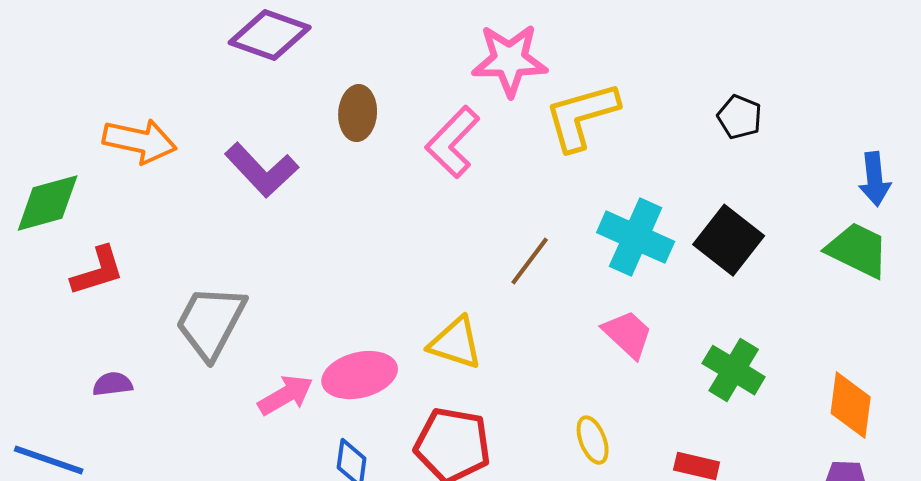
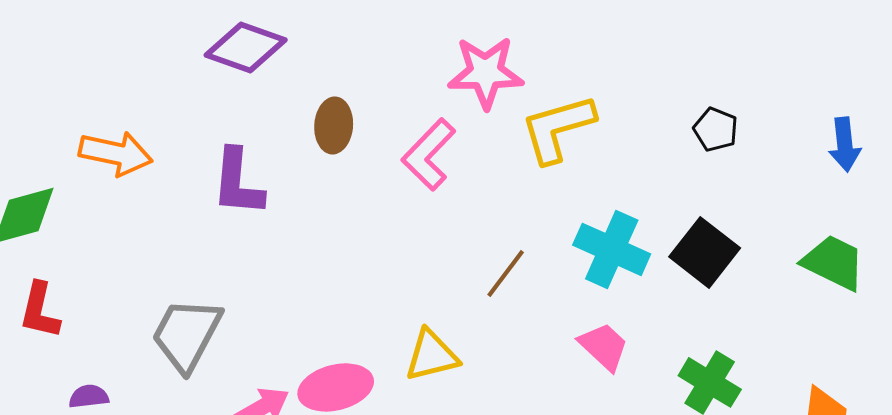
purple L-shape: (262, 170) -> (238, 182), turned 48
blue arrow: (875, 179) -> (845, 144), moved
red L-shape: (98, 271) -> (40, 310), moved, turned 120
yellow triangle: (456, 343) -> (432, 355), turned -32

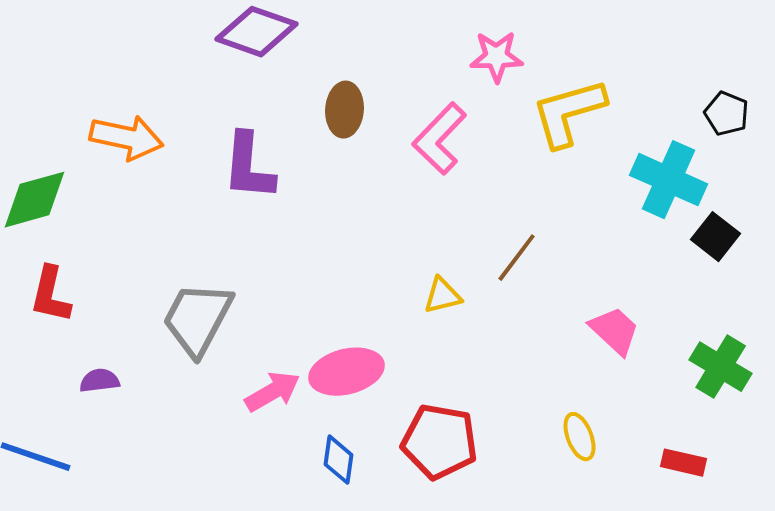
pink star: (486, 72) -> (497, 57), size x0.7
cyan cross: (612, 249) -> (669, 180), moved
black square: (705, 252) -> (716, 237), size x0.7
yellow triangle: (432, 355) -> (443, 296), moved, size x0.7

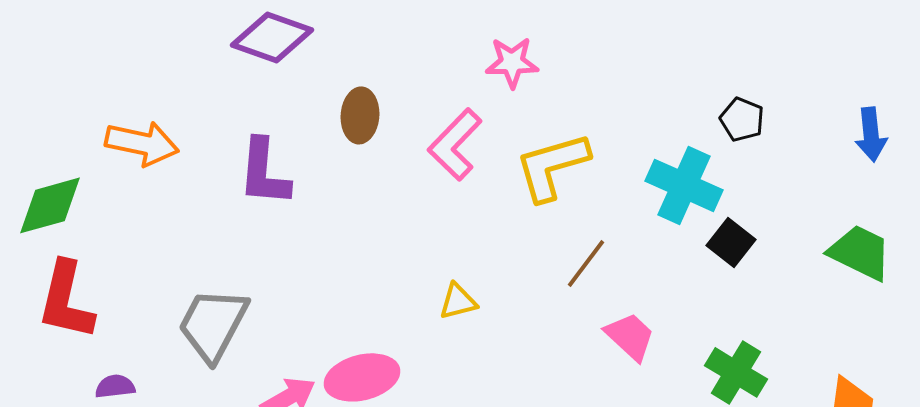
yellow L-shape: (569, 113) -> (552, 166), moved
brown line: (517, 258) -> (586, 263), moved
red L-shape: (51, 295) -> (66, 300), size x1.4

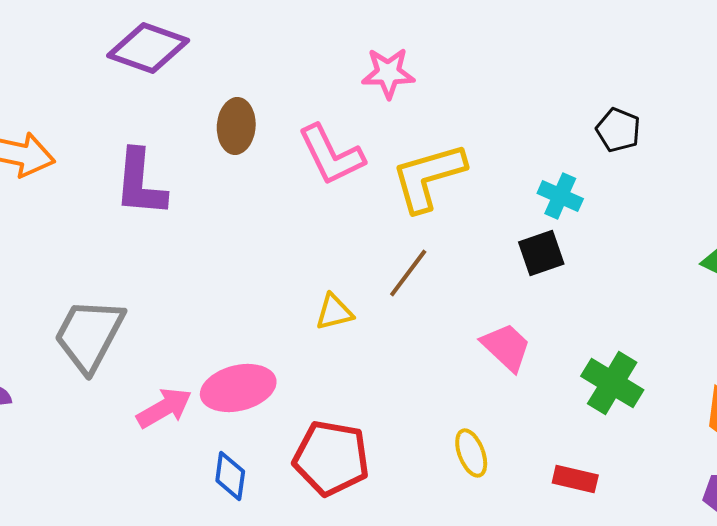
pink L-shape: (455, 144) -> (331, 155), turned -70
cyan cross: (684, 185) -> (560, 196), size x0.6
black square: (731, 242) -> (541, 253), moved, turned 33
brown line: (586, 263) -> (408, 273), moved

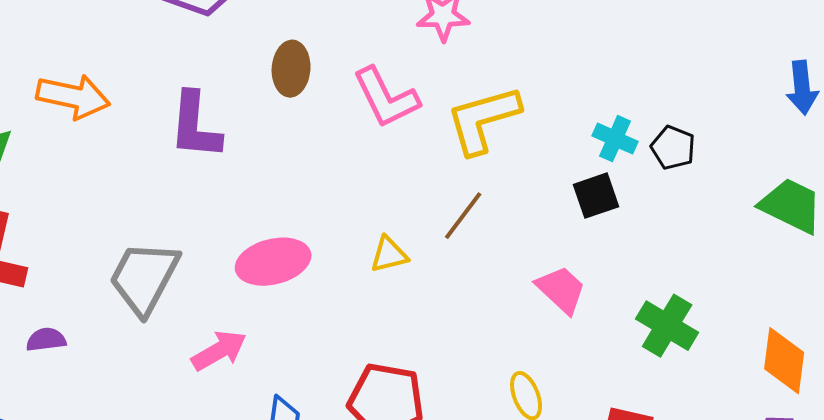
black pentagon: (618, 130) -> (673, 148), moved
pink ellipse: (238, 388) -> (273, 262), moved

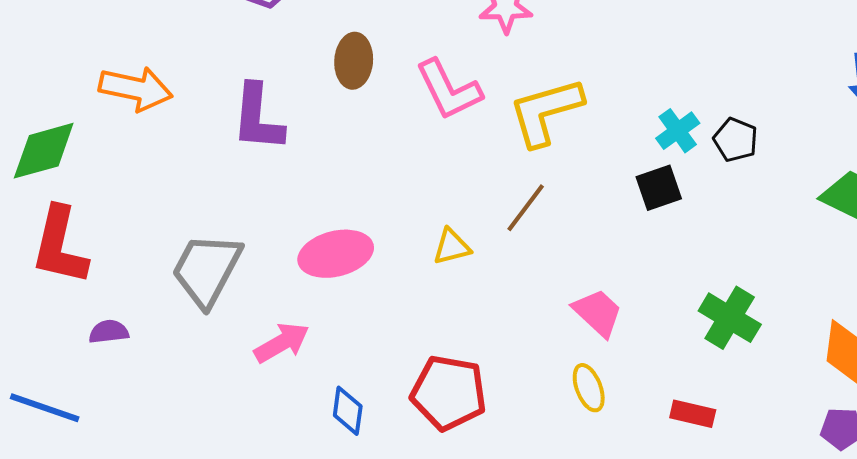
cyan cross: (615, 139) -> (678, 131), turned 30
pink trapezoid: (561, 290) -> (598, 313), moved

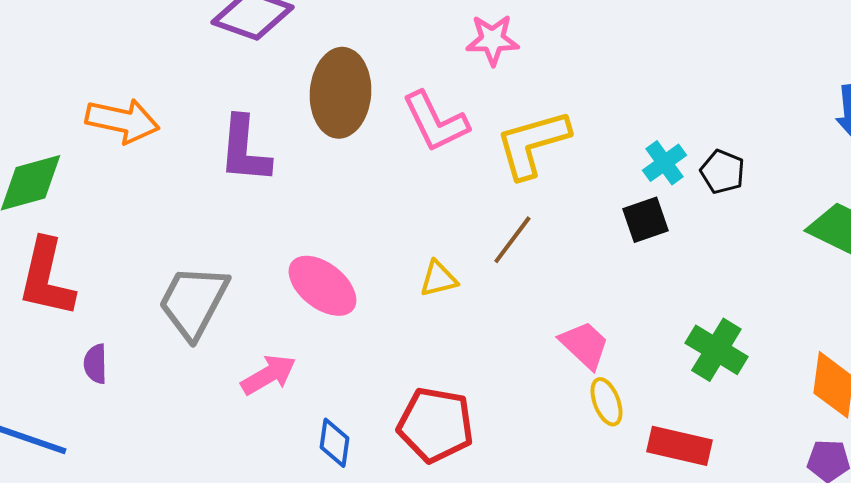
brown ellipse: (354, 61) -> (340, 93), size x1.6
pink ellipse: (336, 254) -> (322, 286), turned 52
purple semicircle: (109, 332) -> (95, 364), turned -84
yellow ellipse: (589, 388) -> (606, 402), moved
red rectangle: (693, 414) -> (679, 446), size x1.4

